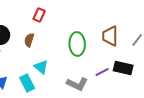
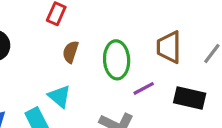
brown semicircle: (29, 40) -> (71, 52), moved
purple line: (102, 72) -> (144, 88), moved

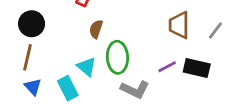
green ellipse: (117, 60) -> (117, 57), moved
purple line: (144, 88) -> (167, 67), moved

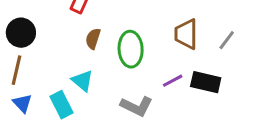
green ellipse: (117, 57) -> (131, 49), moved

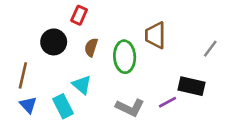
black circle: (21, 33) -> (54, 42), moved
brown trapezoid: (186, 34) -> (155, 35), moved
purple line: (173, 81) -> (167, 102), moved

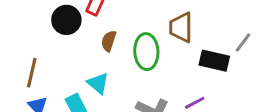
black circle: (54, 42) -> (66, 20), moved
black rectangle: (192, 86) -> (214, 61), moved

